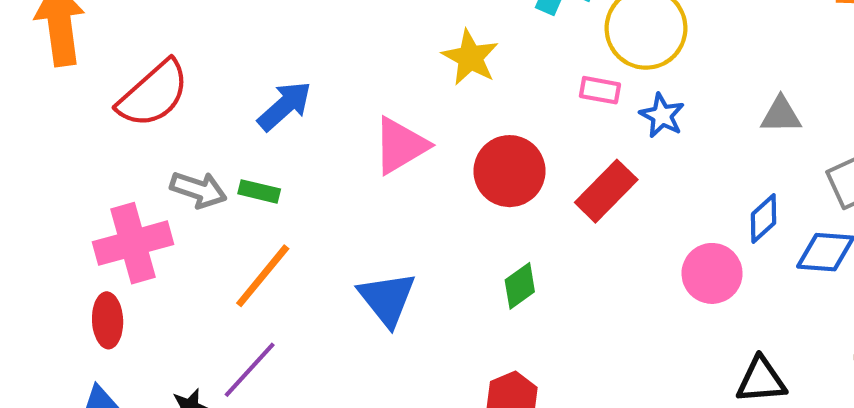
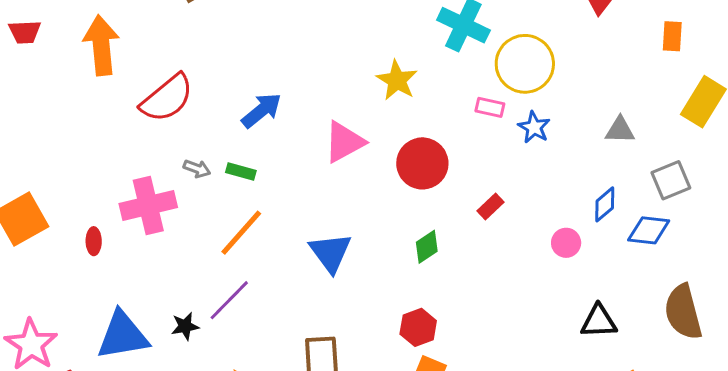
gray arrow: (198, 190) -> (197, 169), size x0.7
red rectangle: (606, 191) -> (491, 206), moved, size x0.6
pink circle: (712, 273) -> (566, 243), size x0.7
red ellipse: (108, 320) -> (94, 241), moved, size x0.7

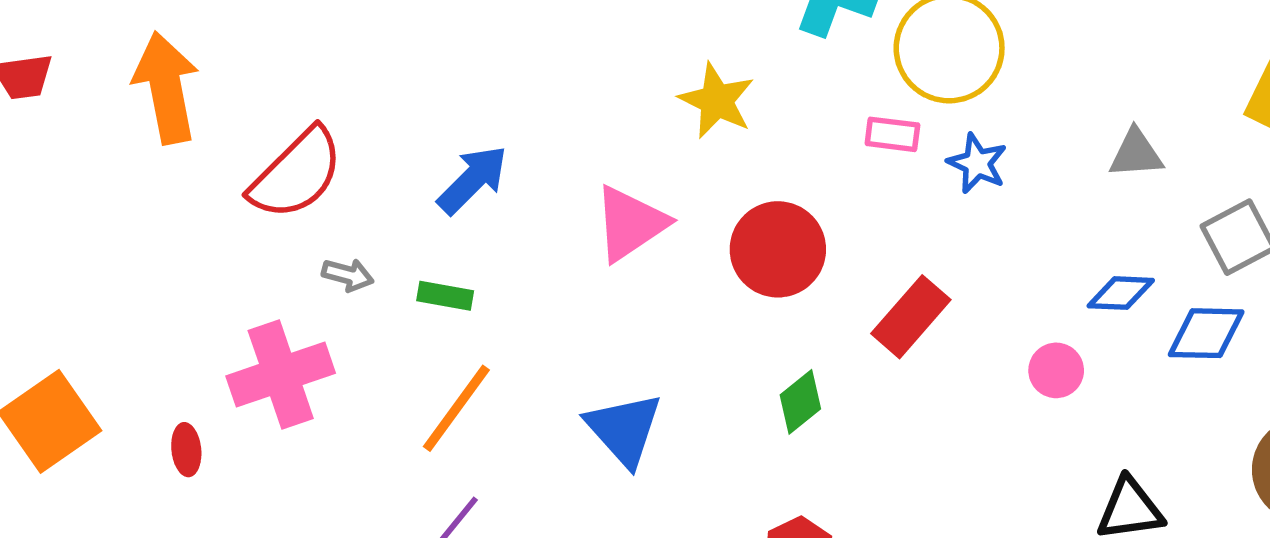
gray arrow: (197, 169) -> (348, 275), moved
blue diamond: (605, 204) -> (1121, 293), turned 48
red rectangle: (491, 206) -> (911, 317), size x1.6

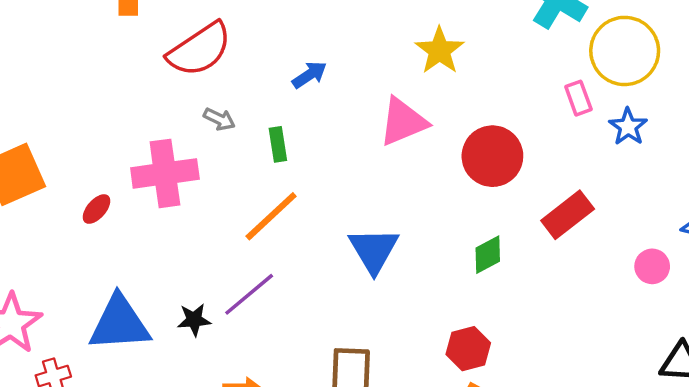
yellow star: (717, 101) -> (440, 51), moved
pink rectangle: (892, 134) -> (578, 98), turned 52
blue arrow: (473, 180) -> (309, 75), size x0.7
green rectangle: (445, 296) -> (278, 144), turned 60
red ellipse: (186, 450) -> (97, 209), turned 36

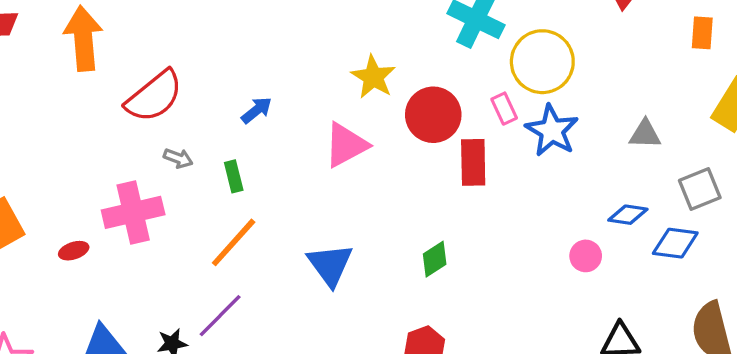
blue star: (628, 127) -> (552, 131), size x1.5
red circle: (492, 156) -> (433, 115), moved
red ellipse: (97, 209) -> (74, 251), turned 36
red rectangle: (568, 215) -> (473, 162), moved, turned -48

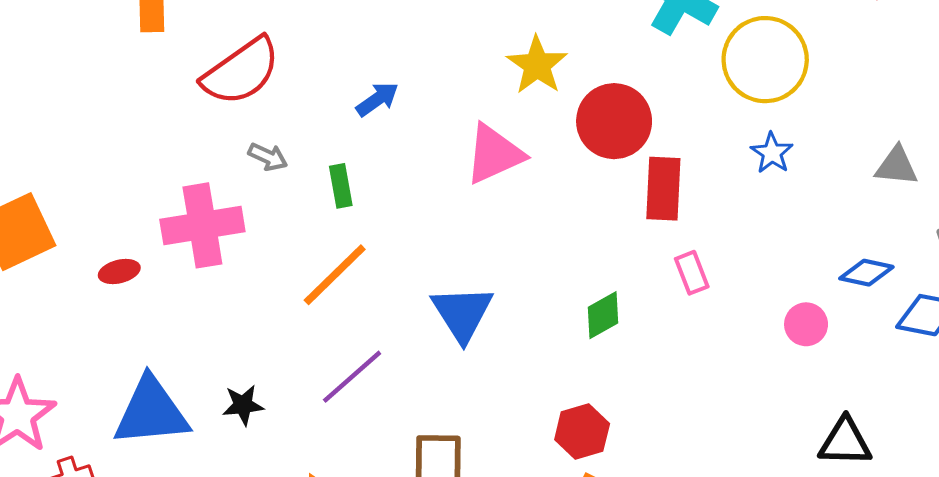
pink rectangle: (504, 109) -> (692, 273), moved
blue star: (552, 131) -> (772, 153), size x0.6
purple line: (220, 316) -> (352, 377), moved

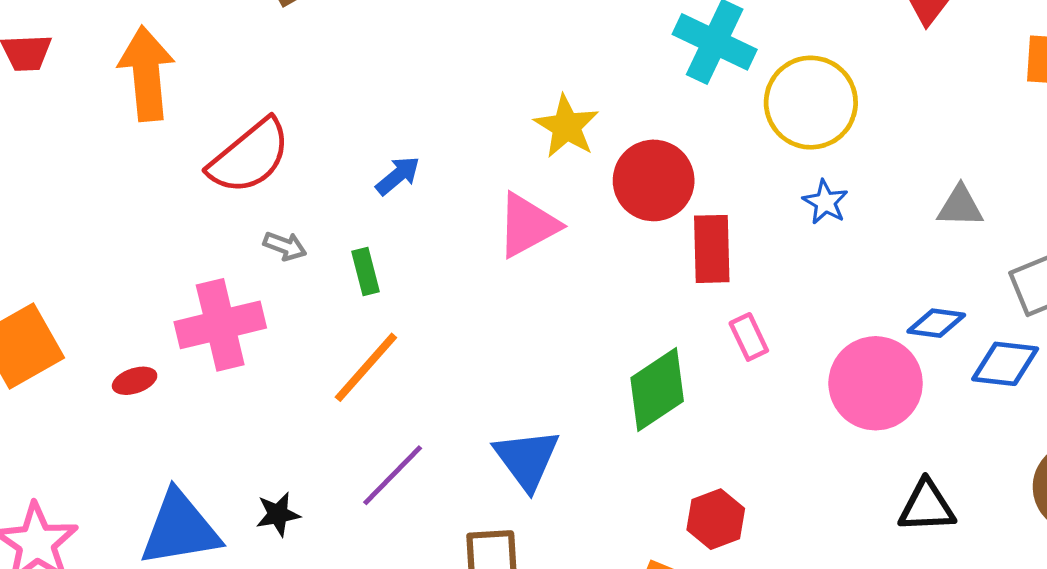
blue triangle: (462, 313) -> (527, 459), moved
green diamond: (603, 315) -> (657, 389), size x1.6
pink circle: (806, 324) -> (876, 383), size x2.0
red hexagon: (582, 432) -> (716, 519), moved

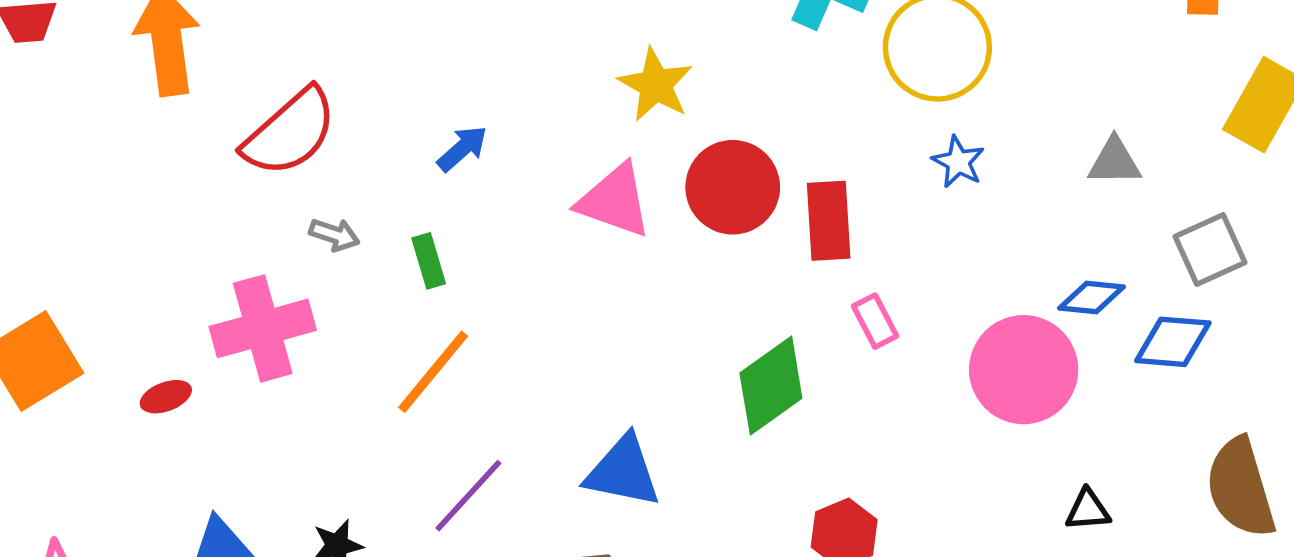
red circle: (654, 180) -> (733, 187), moved
pink triangle: (528, 225) -> (614, 201), turned 50
blue triangle: (527, 459) -> (623, 472), turned -40
black triangle: (927, 506) -> (1088, 510), size x0.7

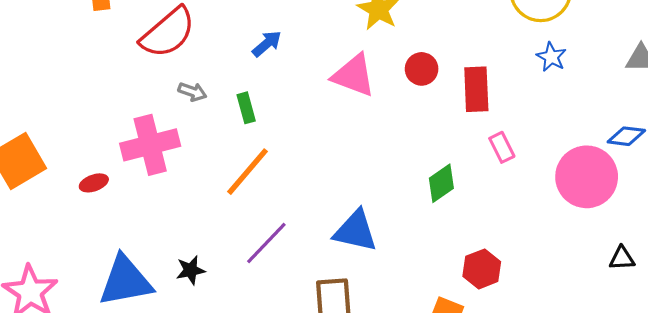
red circle: (733, 187) -> (422, 69), size x0.6
green diamond: (771, 386) -> (441, 183), size x0.7

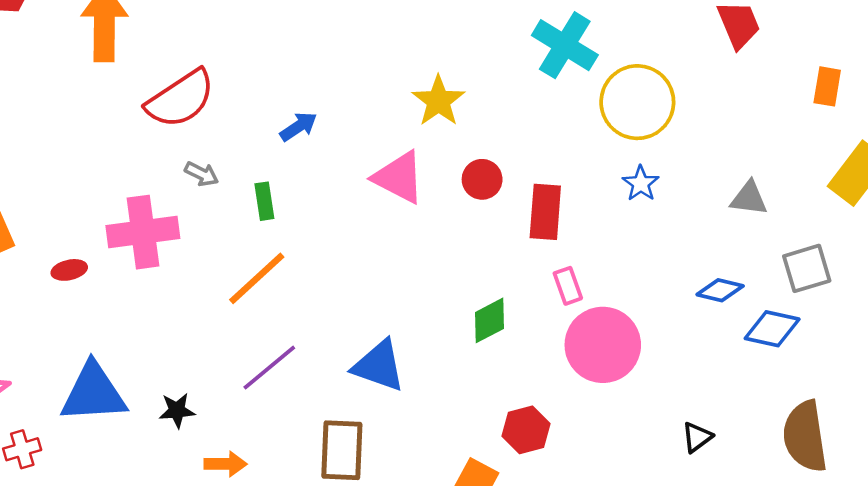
pink circle: (587, 177) -> (603, 345), moved
black triangle: (622, 258) -> (697, 437), turned -40
black star: (191, 270) -> (177, 410), moved

